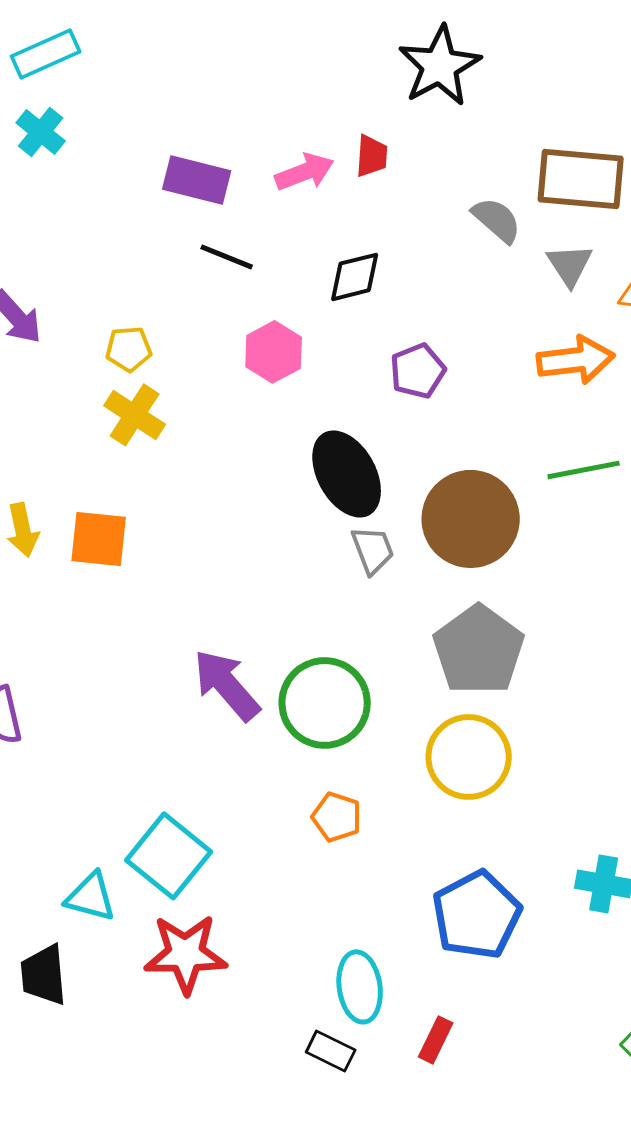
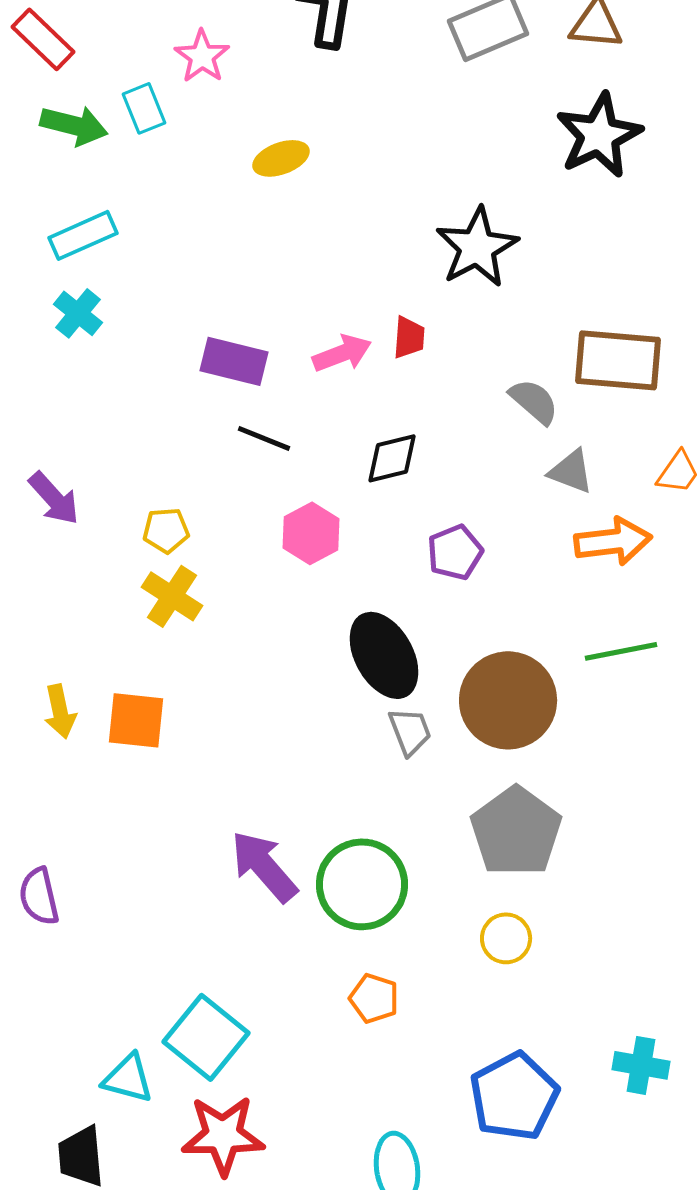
gray triangle: (570, 265) -> (571, 471), moved, turned -36
yellow circle: (469, 757) -> (506, 938), size x0.6

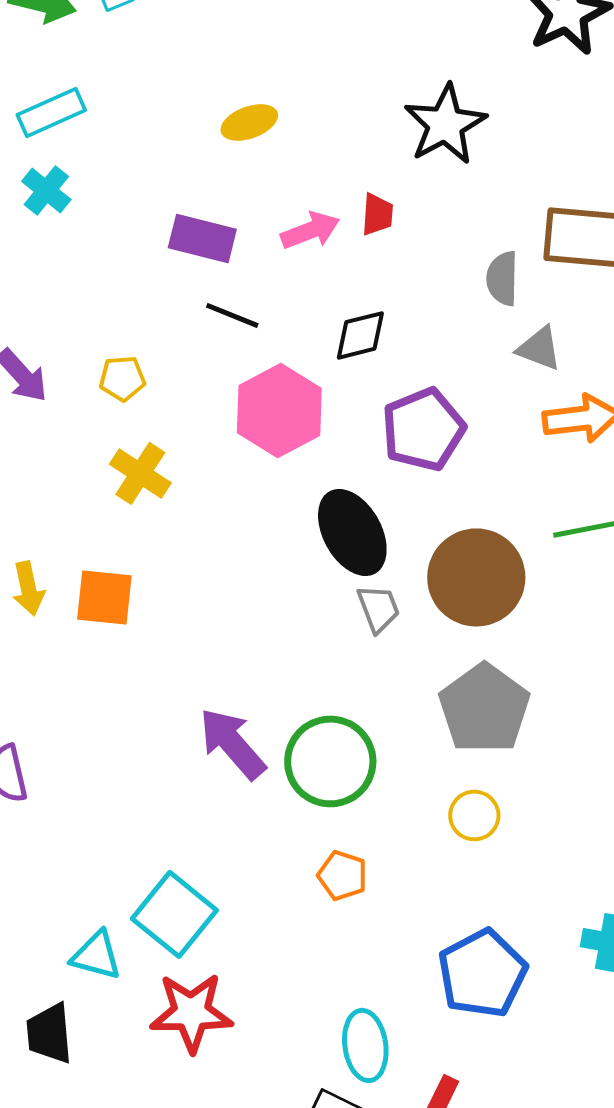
yellow ellipse: (281, 158) -> (249, 122), moved
gray semicircle: (534, 401) -> (502, 278), turned -130
yellow pentagon: (166, 530) -> (122, 378), moved
pink hexagon: (311, 533) -> (279, 410), size x1.5
purple pentagon: (455, 552) -> (423, 429), size x1.5

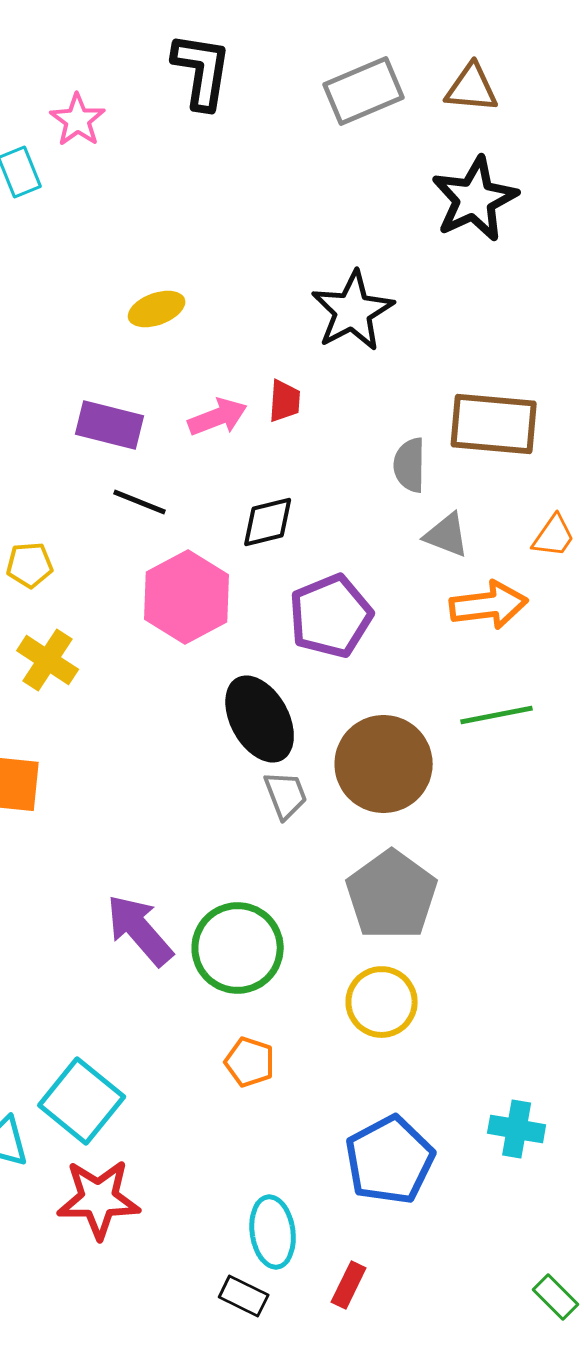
yellow circle: (474, 815) -> (382, 1002), size x1.4

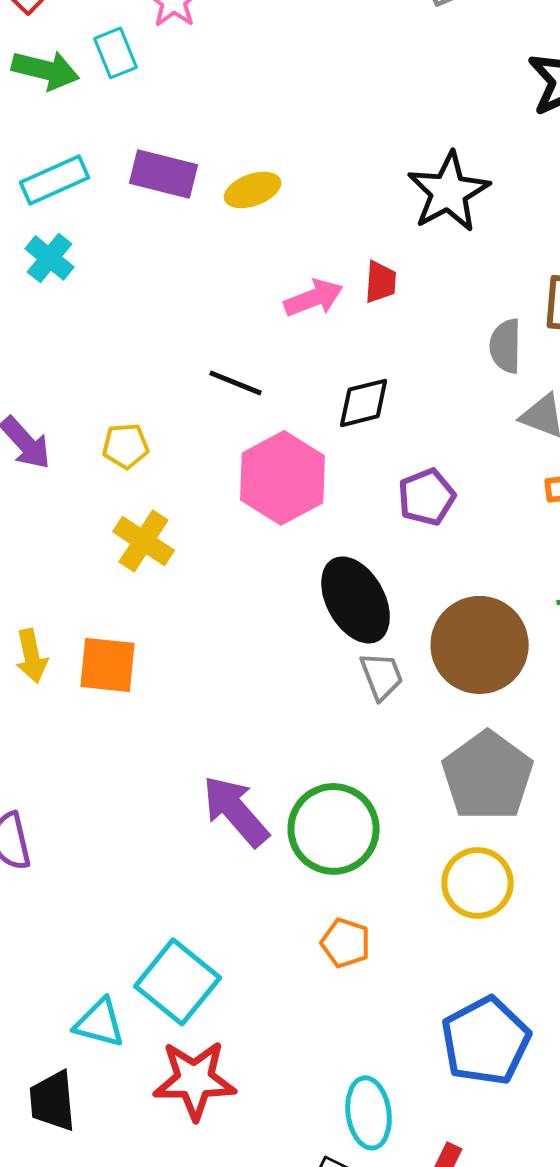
purple rectangle: (110, 425) -> (164, 174), moved
purple pentagon: (331, 616) -> (427, 497), size x0.7

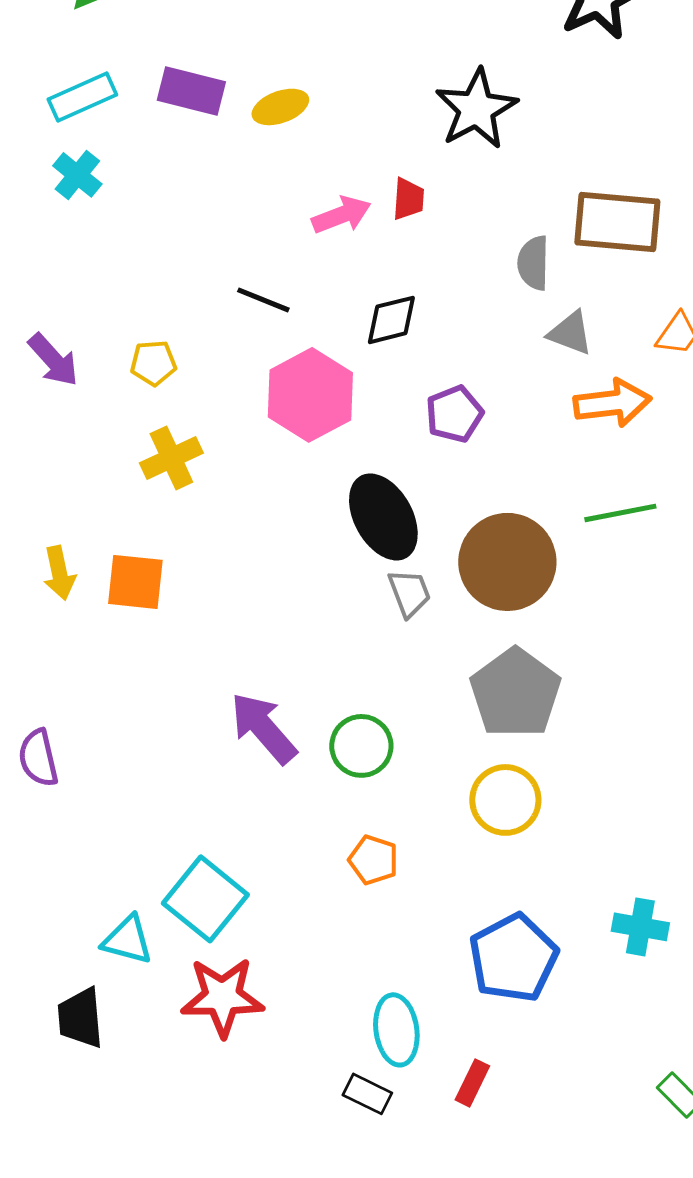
yellow cross: (144, 541) -> (171, 458), turned 32
green circle: (334, 829) -> (361, 746), size x0.7

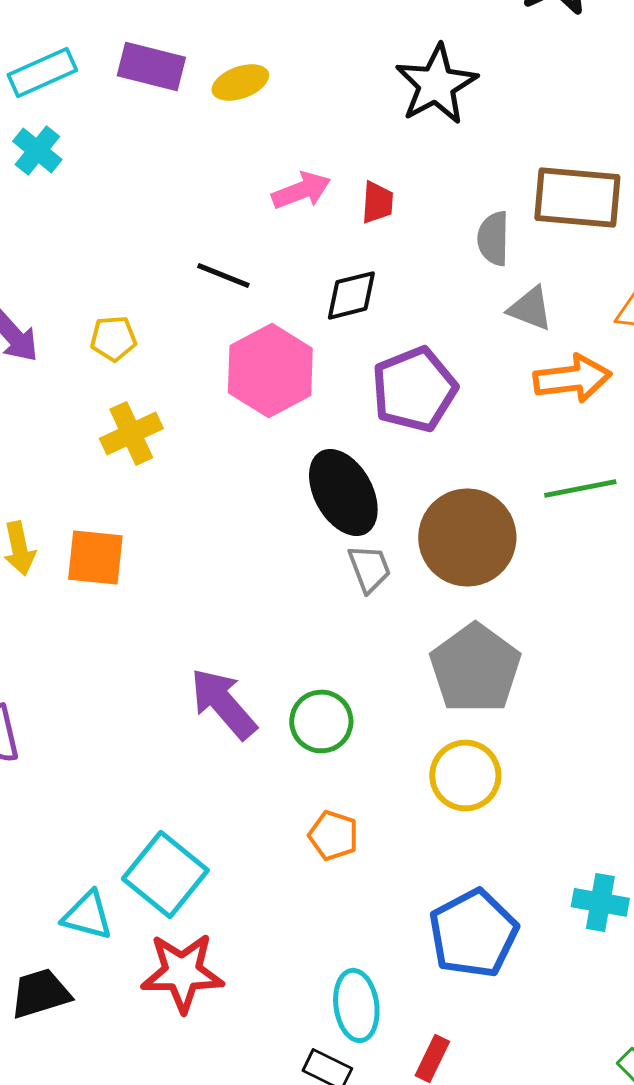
red trapezoid: (408, 199) -> (377, 202), moved
purple pentagon: (454, 414) -> (414, 389), size x1.5
black trapezoid: (80, 1018) -> (40, 993), turned 78

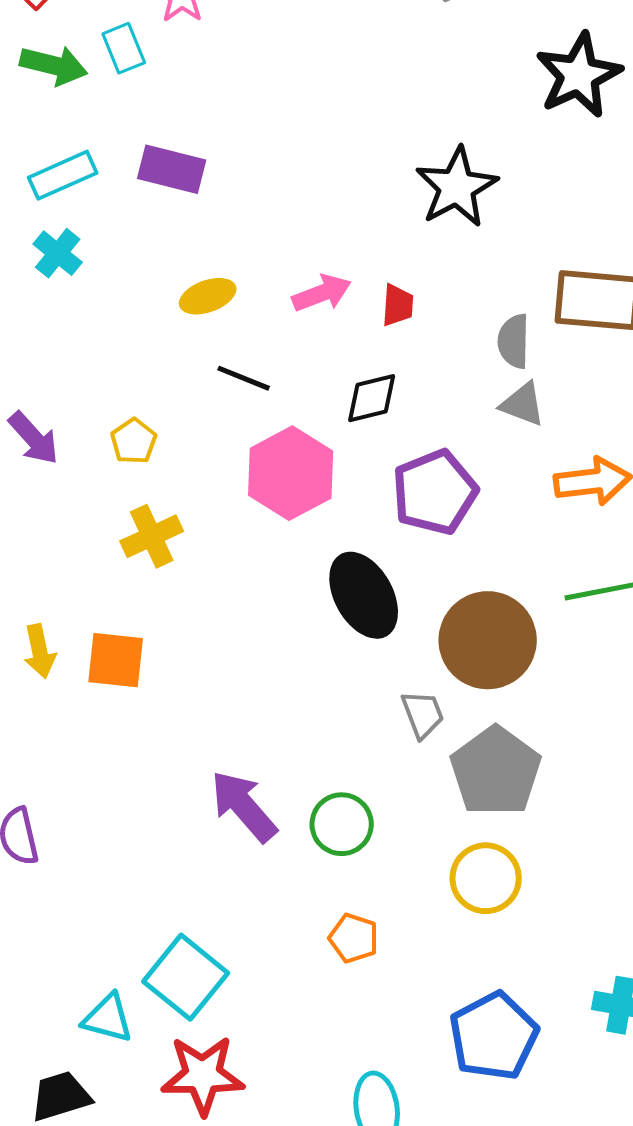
yellow ellipse: (240, 82) -> (208, 296), moved
gray triangle: (530, 308) -> (523, 404), moved
yellow pentagon: (113, 338) -> (134, 441), turned -30
gray trapezoid: (369, 568) -> (423, 714), moved

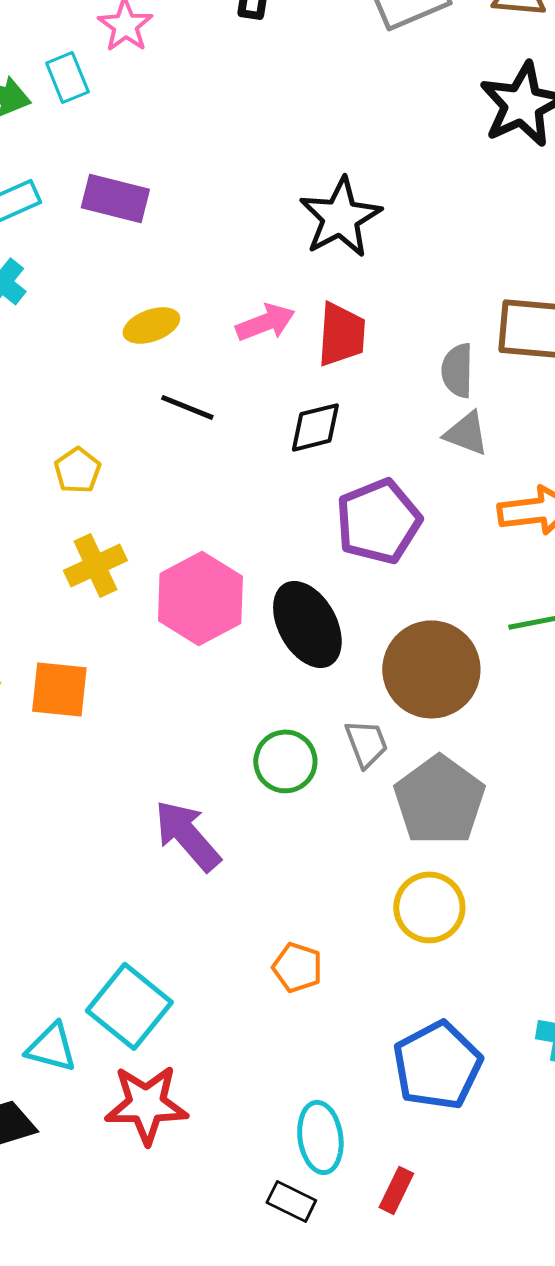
black star: (457, 187) -> (340, 217), moved
red trapezoid: (398, 305) -> (341, 334), size x1.5
pink hexagon: (291, 473) -> (200, 598), moved
green circle: (342, 824) -> (285, 761), moved

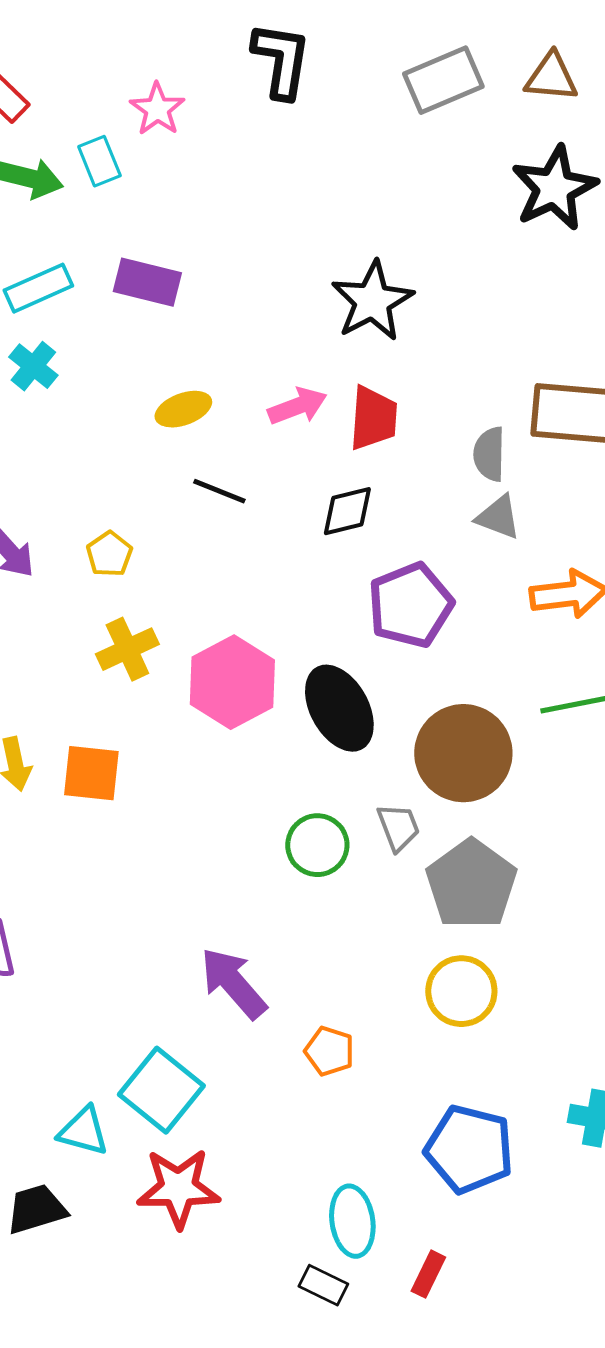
purple arrow: (187, 835) -> (233, 983), moved
blue pentagon: (437, 1065) -> (469, 1149), turned -30

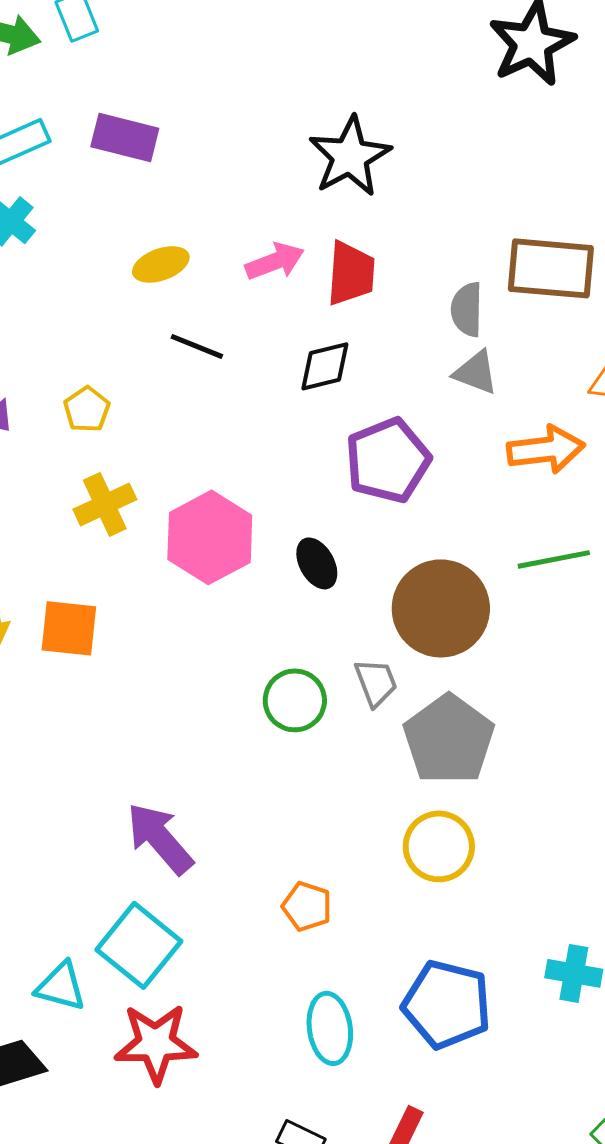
black ellipse: (339, 708) -> (317, 563), size x0.6
purple arrow: (233, 983) -> (160, 838), moved
cyan ellipse: (352, 1221) -> (330, 1028), moved

